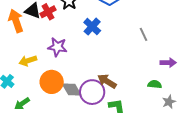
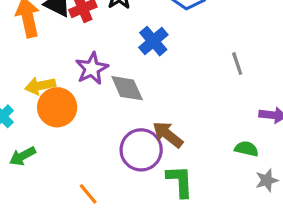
purple star: (57, 47) -> (92, 68), turned 30
orange circle: (52, 82) -> (57, 107), moved
gray diamond: (72, 90) -> (127, 88), moved

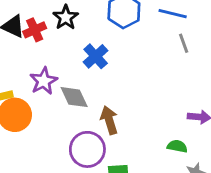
gray line: (237, 64) -> (184, 43), moved
brown arrow: (168, 135) -> (109, 120), moved, turned 36

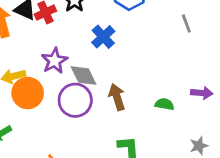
green semicircle: (177, 146) -> (164, 104), moved
purple circle: (87, 149) -> (75, 100), moved

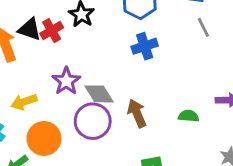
blue cross: (103, 37) -> (145, 46), moved, turned 30
orange circle: (28, 93) -> (44, 139), moved

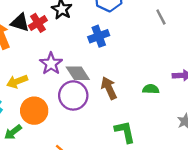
blue cross: (145, 46) -> (99, 36), moved

